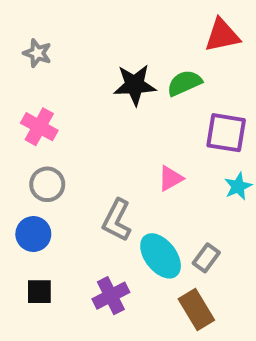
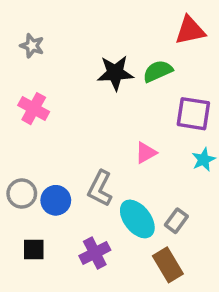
gray circle: (47, 184) -> (22, 194), moved
blue circle: (33, 234) -> (56, 200), moved

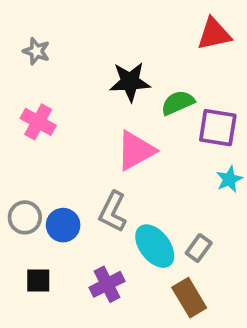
green semicircle: (158, 71) -> (178, 103), moved
pink triangle: (146, 153) -> (136, 151), moved, size x1.6

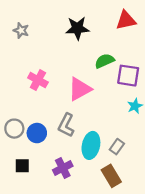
black star: (130, 82) -> (77, 28), moved
pink cross: (38, 122) -> (38, 80), moved
cyan ellipse: (155, 246) -> (91, 145), turned 50

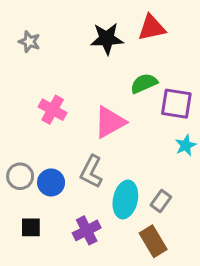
red triangle: (126, 20) -> (152, 28), moved

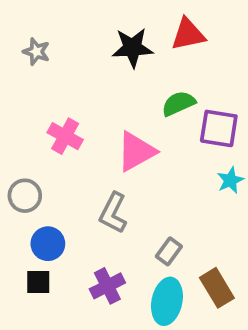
gray circle: (20, 176) -> (25, 196), moved
blue circle: (51, 182) -> (48, 244), moved
cyan ellipse: (125, 199) -> (167, 301), moved
gray rectangle: (161, 201) -> (169, 251), moved
brown rectangle: (153, 241) -> (217, 288), moved

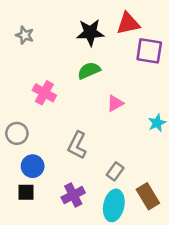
green semicircle: (178, 103) -> (89, 71), moved
purple square: (219, 128) -> (149, 51), moved
pink triangle: (136, 151) -> (115, 103), moved, size x0.6

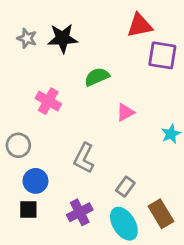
black star: (90, 33) -> (63, 38), moved
cyan ellipse: (114, 205) -> (124, 224), turned -44

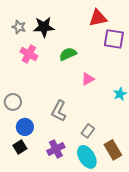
pink cross: (48, 101) -> (29, 54), moved
black square: (28, 209) -> (20, 147), turned -32

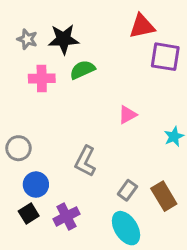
pink cross: (29, 54) -> (42, 78), turned -30
green semicircle: (68, 54) -> (82, 70), moved
purple cross: (56, 149) -> (66, 216), moved
brown rectangle: (113, 150) -> (164, 196), moved

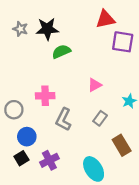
pink cross: (42, 78) -> (45, 96), moved
gray rectangle: (127, 190) -> (100, 118), moved

